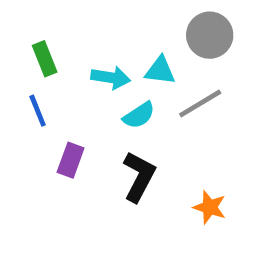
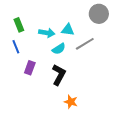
gray circle: (210, 35) -> (99, 14), moved
orange star: (210, 207) -> (71, 102), moved

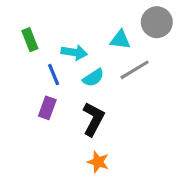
cyan triangle: (68, 30) -> (120, 40), moved
blue line: (16, 47) -> (54, 75), moved
orange star: (71, 102) -> (98, 162), moved

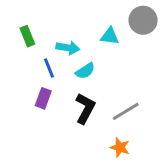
gray line: (135, 70) -> (126, 111), moved
orange star: (98, 162) -> (120, 147), moved

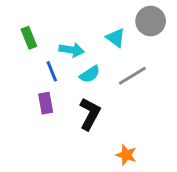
cyan triangle: (110, 36) -> (116, 38), turned 30
purple rectangle: (43, 98) -> (46, 103), turned -30
gray line: (126, 111) -> (132, 76), moved

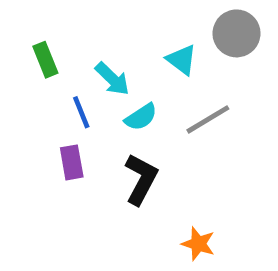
cyan arrow: (71, 50) -> (112, 79), turned 35

